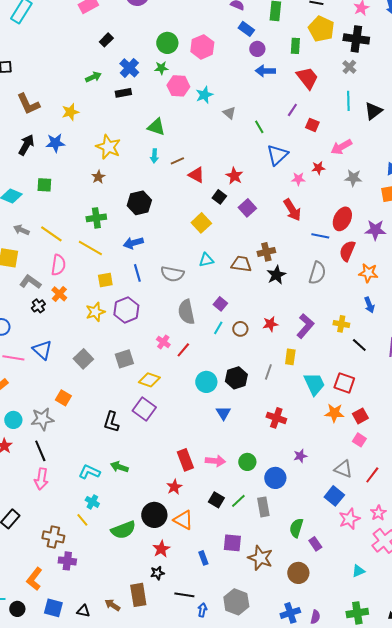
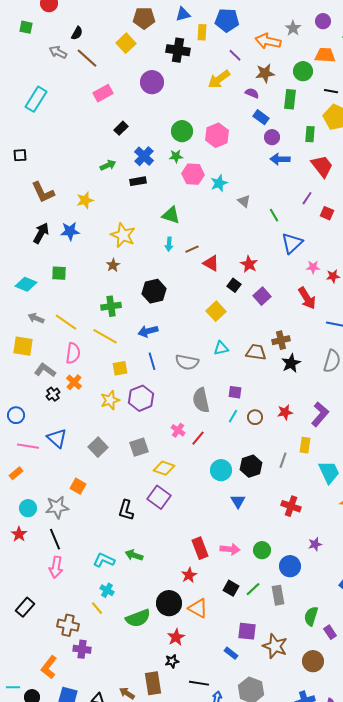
red star: (318, 168) -> (333, 276), moved
purple square: (220, 304) -> (235, 392), turned -32
blue rectangle: (203, 558) -> (231, 653), moved, turned -32

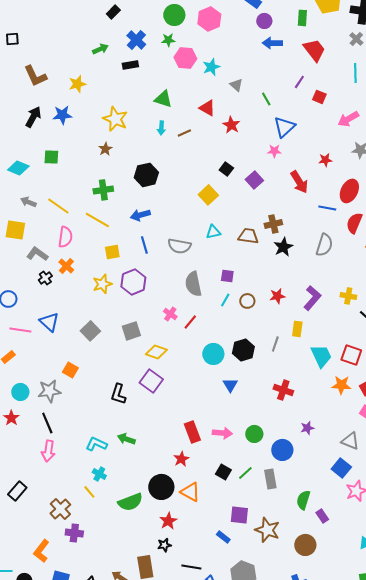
red triangle: (211, 263) -> (207, 108), moved
red star: (249, 264) -> (231, 125), moved
pink star: (313, 267) -> (274, 151), moved
brown cross: (68, 625) -> (60, 509), turned 35

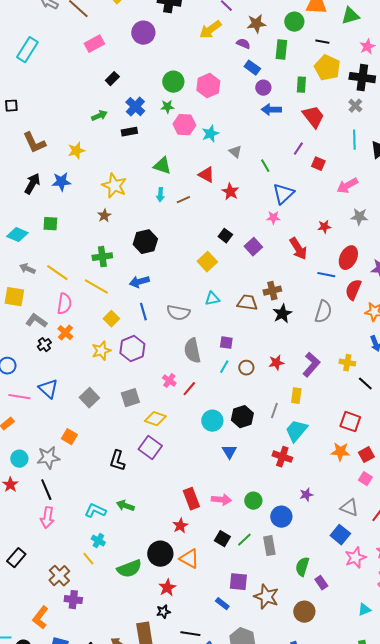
yellow square: (112, 252) -> (111, 319), turned -35
cyan trapezoid: (321, 356) -> (296, 431), moved, turned -115

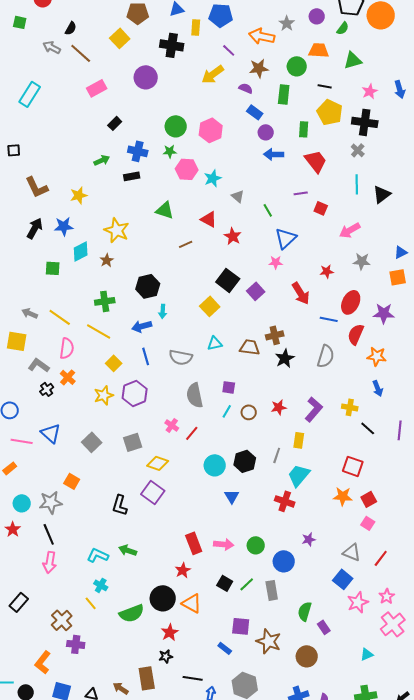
blue cross: (135, 107) -> (138, 151), turned -30
purple line: (298, 149) -> (301, 193), turned 48
cyan arrow: (160, 195) -> (163, 311), moved
cyan diamond: (17, 235) -> (81, 251), moved, turned -50
black square: (225, 236) -> (228, 280), size x1.6

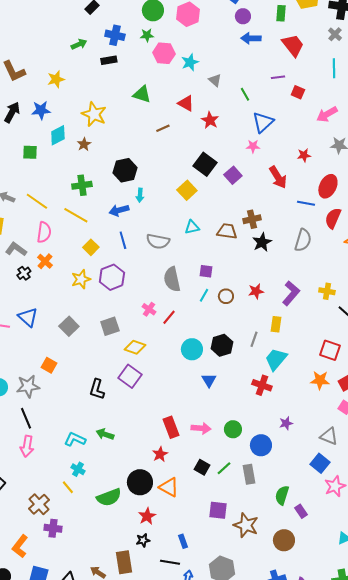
blue rectangle: (225, 648) -> (183, 541), moved, turned 32

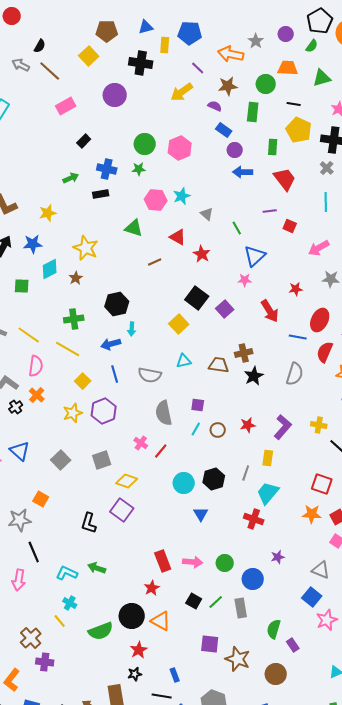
pink hexagon: (164, 53) -> (156, 200), moved
black line: (26, 418) -> (34, 552), moved

